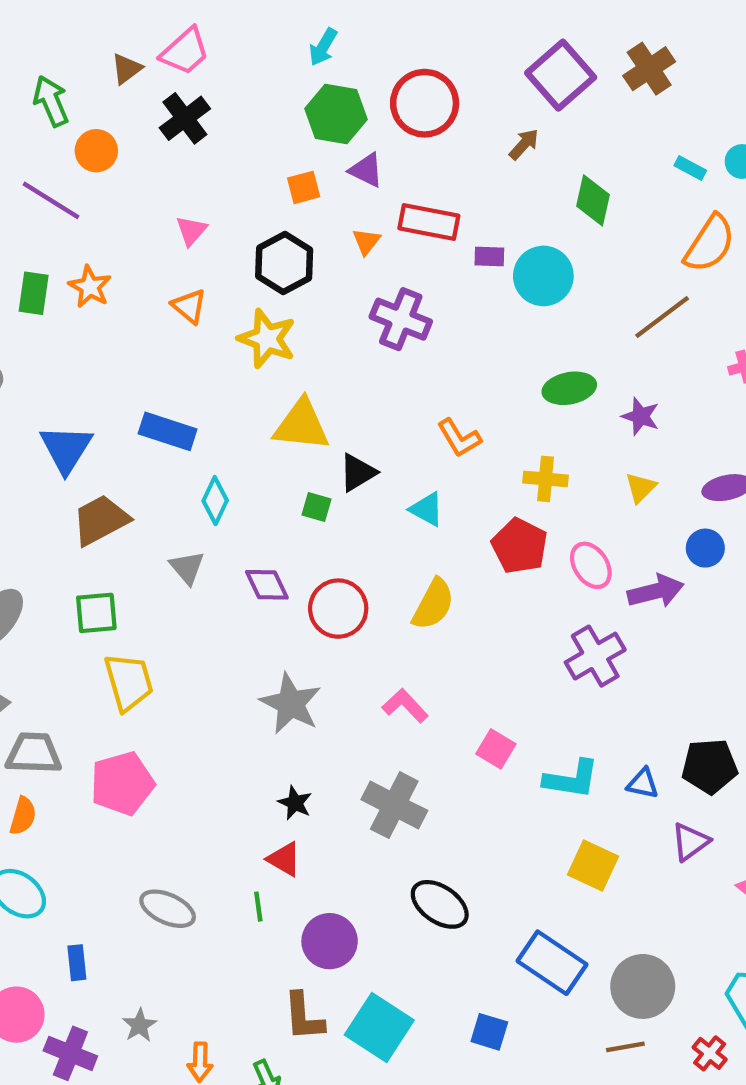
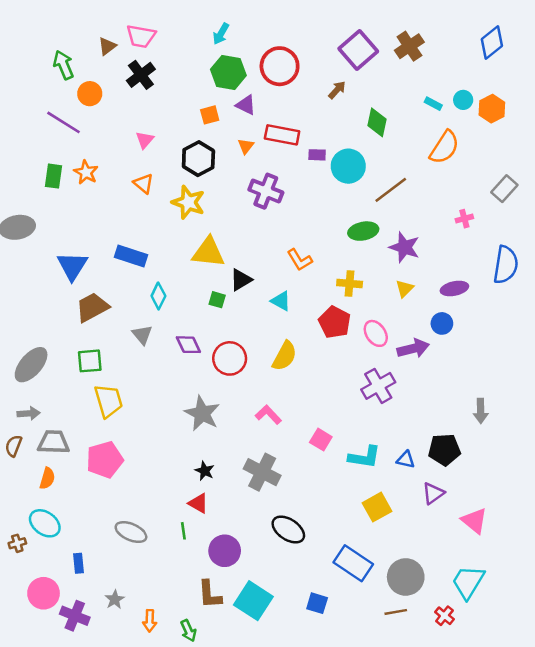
pink trapezoid: (185, 51) -> (141, 36), turned 52
brown line: (662, 317) -> (391, 190), moved
purple star: (641, 416) -> (404, 247), size x1.4
yellow square: (593, 866) -> (377, 507), turned 36

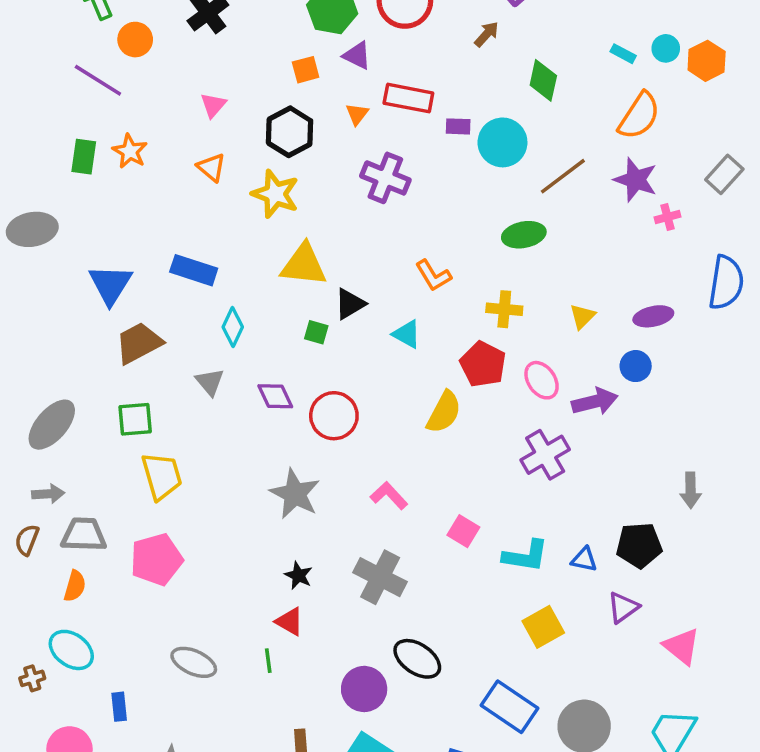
purple star: (404, 247) -> (636, 180), moved
yellow semicircle: (285, 356) -> (444, 412), moved
purple circle: (225, 551) -> (364, 689), moved

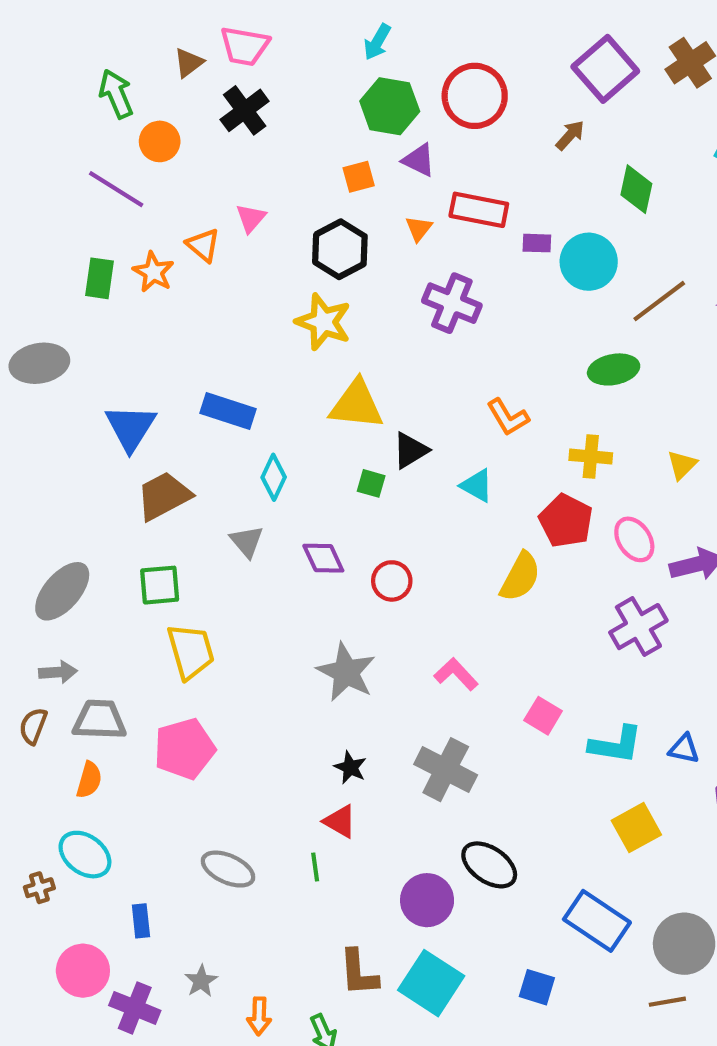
orange triangle: (211, 167) -> (203, 245), moved
red circle: (334, 416) -> (392, 581), size x0.7

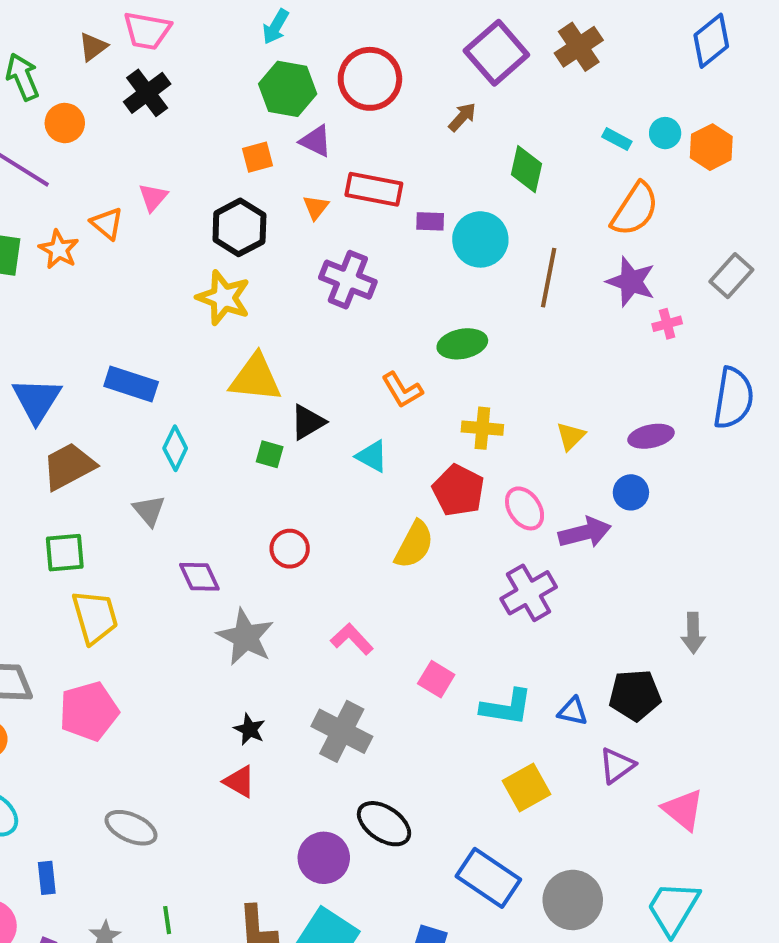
brown line: (659, 301) -> (549, 278), turned -42
green ellipse: (614, 369) -> (462, 344), moved
purple diamond: (323, 558) -> (199, 577), moved
green line: (315, 867) -> (167, 920), moved

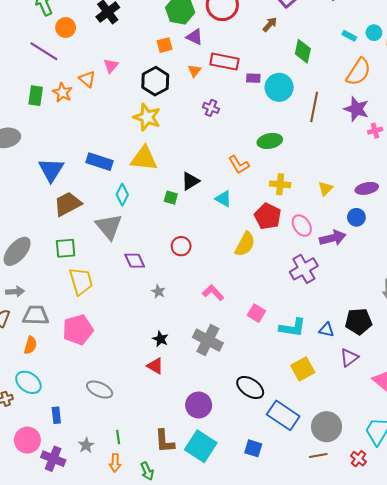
purple cross: (348, 280) -> (211, 108), size x0.6
yellow triangle: (256, 378) -> (144, 159), moved
gray triangle: (149, 510) -> (109, 227), size x1.6
gray star: (245, 637) -> (158, 292), size x0.5
black ellipse: (384, 824) -> (250, 387), moved

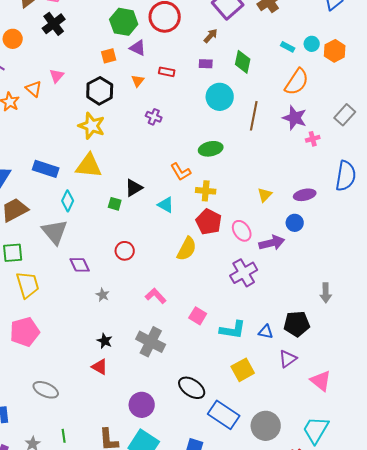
red rectangle: (224, 62) -> (167, 72), size x0.6
purple rectangle: (253, 78) -> (206, 64), moved
yellow cross: (280, 184) -> (206, 191), moved

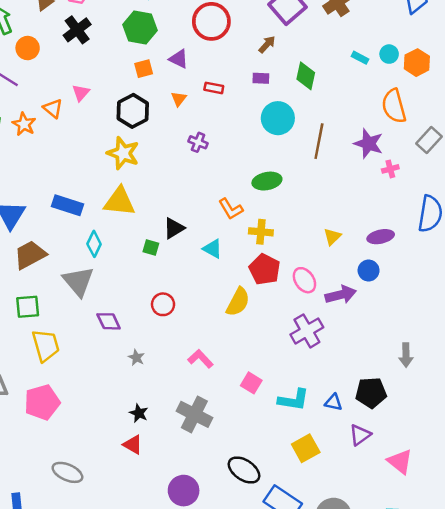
green hexagon: (124, 22) -> (140, 27), moved
orange semicircle: (297, 82) -> (394, 106), moved, turned 132

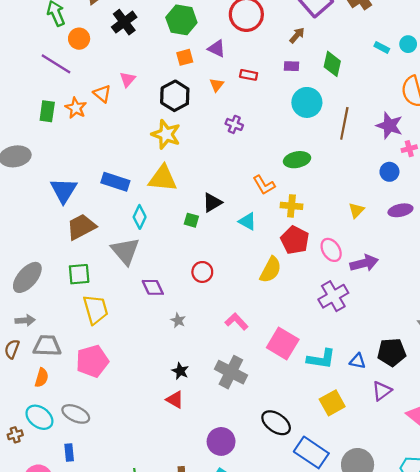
blue circle: (369, 270) -> (389, 172), moved
pink square: (251, 383) -> (283, 343), size x1.6
gray ellipse: (67, 472) -> (76, 414), moved

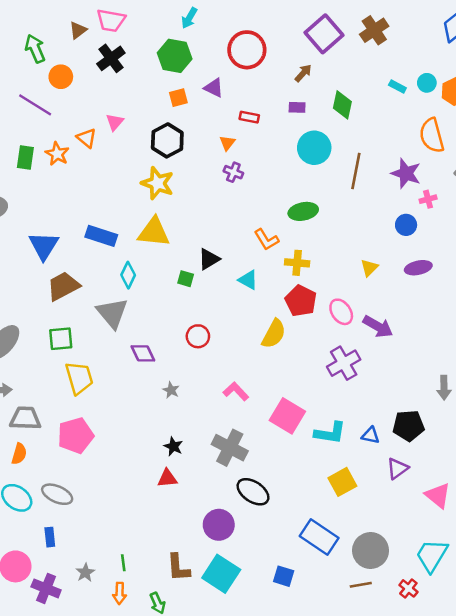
orange triangle: (217, 85) -> (227, 143), moved
purple arrow: (364, 263) -> (378, 326), turned 44
red triangle: (175, 400) -> (167, 478), turned -36
black ellipse: (276, 423) -> (253, 492), moved

